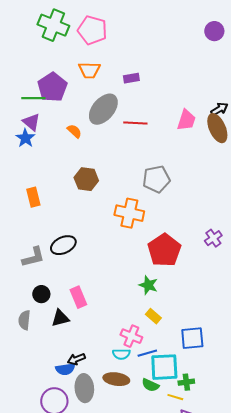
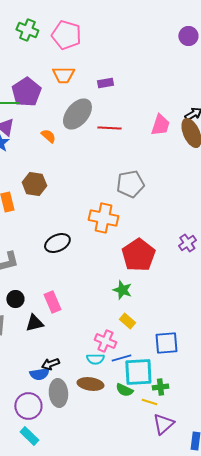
green cross: (53, 25) -> (27, 30), size x0.7
brown hexagon: (86, 179) -> (34, 184), moved
black ellipse: (63, 245) -> (57, 243), moved

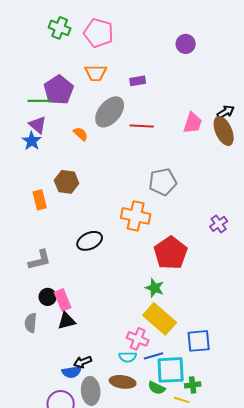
purple circle: (188, 36) -> (186, 44), moved
purple cross: (187, 243) -> (219, 224), moved
pink rectangle: (52, 302) -> (63, 300), moved
yellow rectangle: (127, 321) -> (160, 319), size x2.0

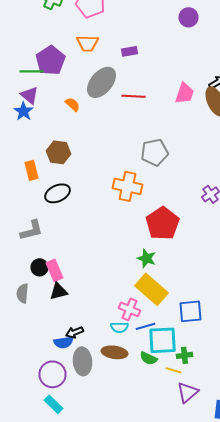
purple circle: (186, 44) -> (188, 17), moved
black ellipse: (90, 241) -> (58, 193), moved

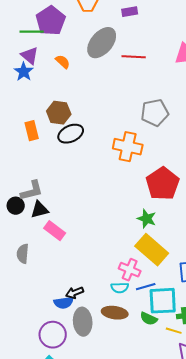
orange semicircle: (72, 104) -> (63, 62), moved
black ellipse: (58, 193) -> (71, 134), moved
black circle: (40, 267) -> (16, 206), moved
pink rectangle: (54, 270) -> (55, 231), turned -30
black triangle: (58, 291) -> (40, 210), moved

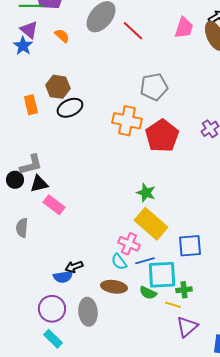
red line: (134, 57) -> (133, 31), turned 40
red pentagon: (163, 184) -> (162, 136), moved
cyan semicircle: (120, 288) -> (119, 262), turned 54
gray ellipse: (83, 322) -> (88, 312), moved

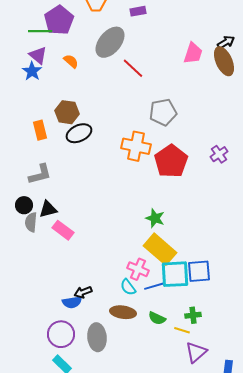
red line: (133, 31) -> (133, 68), moved
gray L-shape: (31, 165) -> (40, 174), moved
gray semicircle: (22, 228) -> (31, 222), moved
cyan square: (162, 275) -> (175, 274), moved

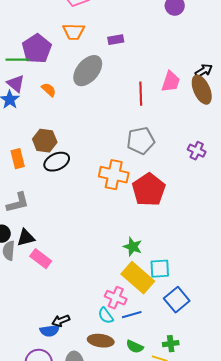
red line: (133, 68) -> (141, 94), moved, turned 45
purple cross: (219, 154) -> (197, 151), moved, turned -30
blue square: (199, 271) -> (177, 300), turned -35
cyan square: (175, 274) -> (160, 269), moved, size x0.7

